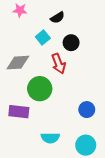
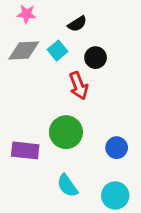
gray diamond: (18, 63) -> (24, 51), moved
green circle: (40, 89) -> (66, 132), moved
cyan semicircle: (50, 138) -> (67, 186), turned 54

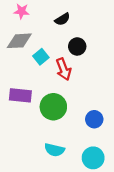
cyan square: (58, 51) -> (41, 57), moved
purple rectangle: (25, 150) -> (20, 95), moved
cyan semicircle: (67, 186) -> (54, 150), turned -42

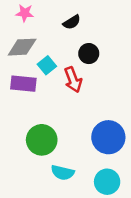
purple rectangle: (20, 95) -> (23, 84), moved
green circle: (53, 107) -> (42, 140), moved
blue circle: (94, 119) -> (108, 137), size x1.6

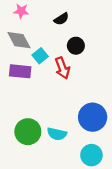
gray diamond: (22, 47) -> (19, 40), turned 65
green circle: (42, 140) -> (28, 132), moved
cyan semicircle: (63, 173) -> (57, 134), moved

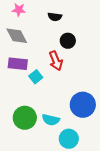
black semicircle: (61, 19) -> (55, 17), turned 40
cyan square: (40, 56) -> (36, 77), moved
cyan circle: (91, 155) -> (69, 139), moved

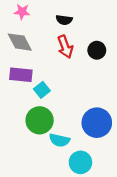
black circle: (68, 41) -> (97, 50), moved
red arrow: (56, 61) -> (65, 47), moved
green circle: (25, 118) -> (40, 120), moved

